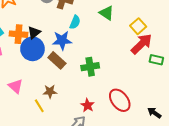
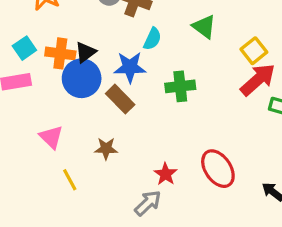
green cross: (90, 67) -> (180, 86), moved
yellow line: (39, 106) -> (70, 180), moved

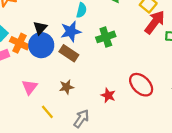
orange cross: (60, 53) -> (19, 43), moved, turned 30
pink triangle: (51, 137) -> (30, 87), turned 35
gray arrow: (148, 203) -> (81, 119), moved

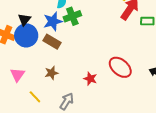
green cross: (106, 37) -> (72, 16), moved

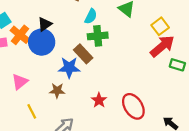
blue star: (53, 21) -> (69, 68), moved
brown rectangle: (52, 42) -> (83, 54), moved
red star: (90, 79) -> (99, 100), moved

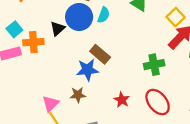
orange cross: (20, 35) -> (33, 42), turned -36
green cross: (98, 36) -> (154, 65), moved
blue circle: (42, 42) -> (79, 17), moved
pink triangle: (20, 82) -> (51, 104), moved

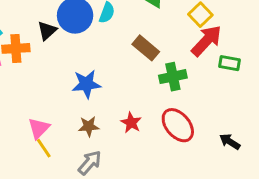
brown rectangle: (100, 54) -> (146, 48), moved
brown star: (78, 95) -> (89, 126), moved

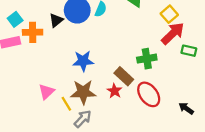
brown rectangle: (146, 48) -> (124, 76), moved
brown star: (89, 126) -> (83, 92), size x1.6
yellow line: (44, 148) -> (66, 104), moved

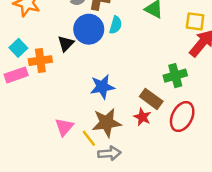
yellow square: (169, 14) -> (195, 21), turned -35
red ellipse: (149, 94) -> (182, 117), turned 70
gray arrow: (83, 119) -> (109, 153), turned 48

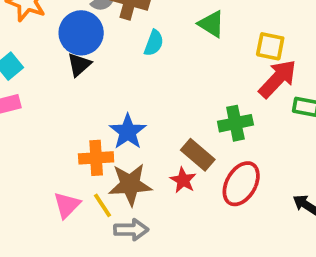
blue circle: (89, 29) -> (81, 33), moved
orange cross: (40, 61) -> (96, 158), moved
blue star: (102, 87) -> (128, 132), turned -30
pink triangle: (64, 127) -> (67, 205), moved

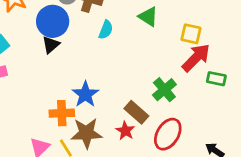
green cross: (235, 123) -> (164, 90), turned -30

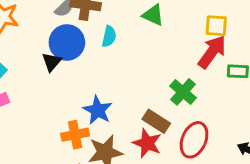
blue circle: (53, 21) -> (67, 42), moved
yellow square: (191, 34) -> (216, 26), moved
red star: (125, 131) -> (147, 143), size x1.4

